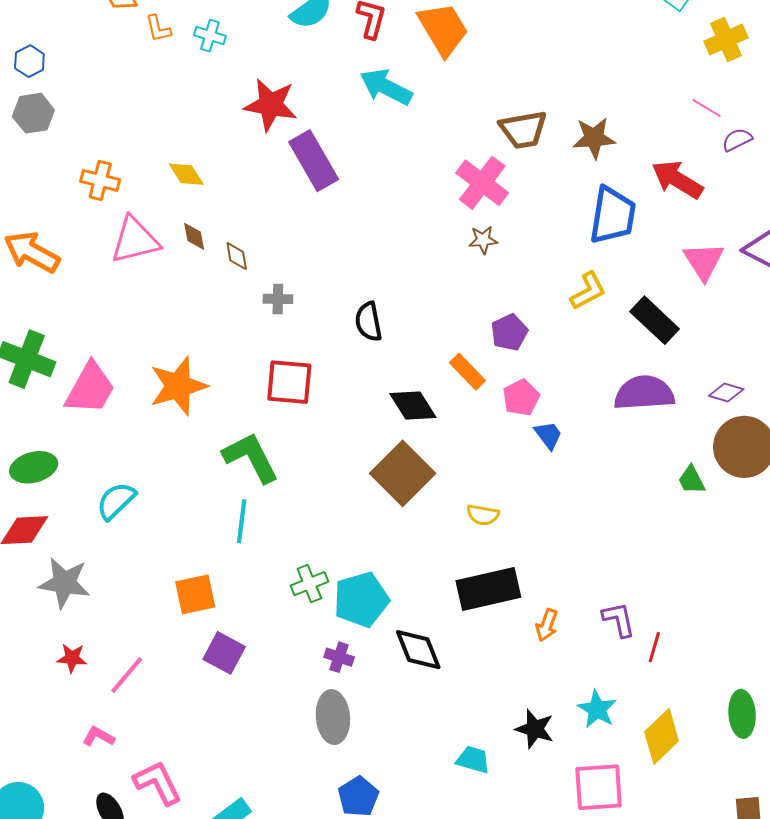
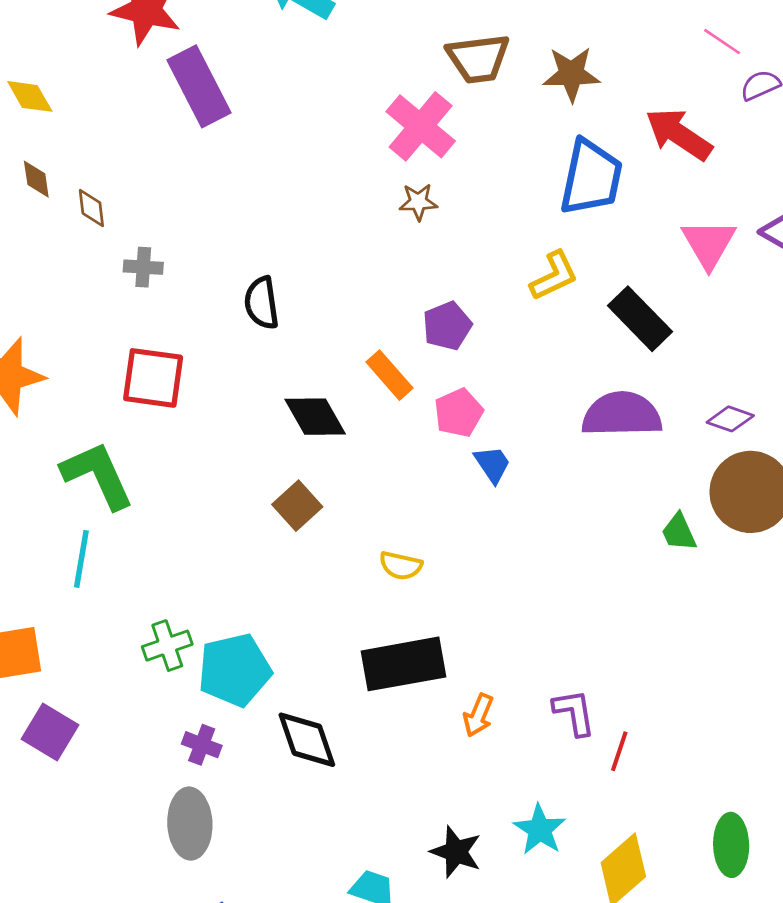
brown square: (403, 473) -> (297, 506), size x0.6

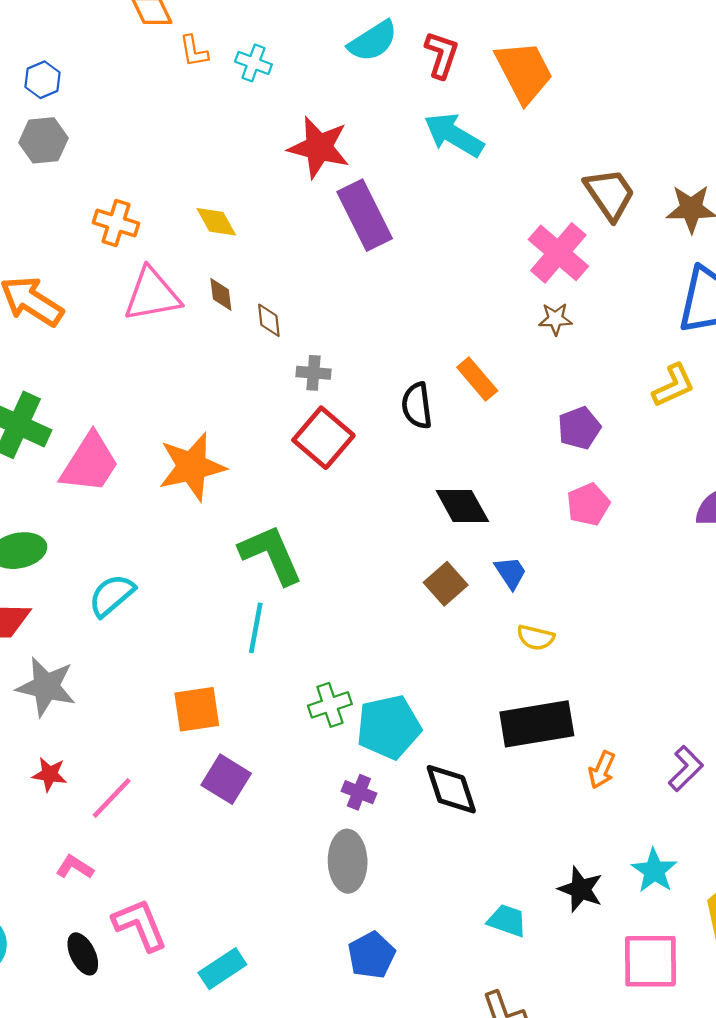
brown trapezoid: (478, 59) -> (610, 194), turned -118
orange rectangle: (389, 375) -> (477, 379), moved
red square: (153, 378) -> (323, 438), moved, turned 32
blue trapezoid: (492, 464) -> (511, 573), moved
purple L-shape: (574, 712) -> (686, 768), turned 54

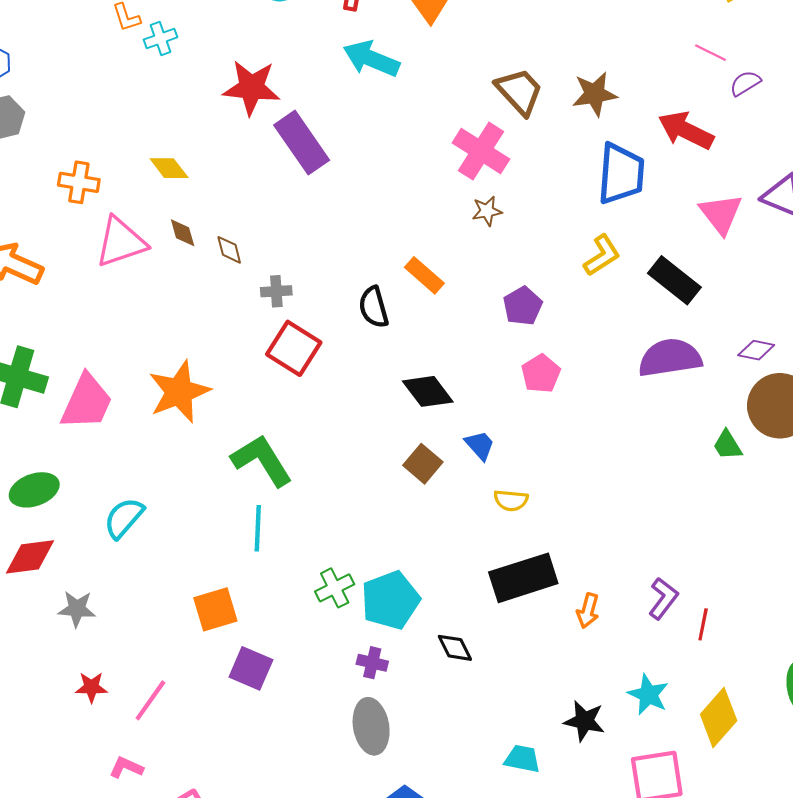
cyan cross: (253, 63) -> (161, 38), moved, turned -32
gray star: (46, 687) -> (77, 609), size x0.7
black diamond: (451, 789) -> (455, 648), size x0.7

